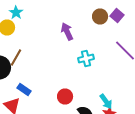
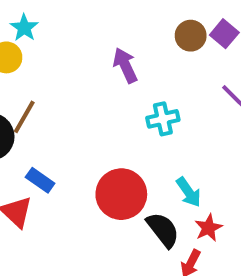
red circle: (65, 96) -> (121, 194), size x1.6
cyan arrow: (106, 102) -> (189, 192), moved

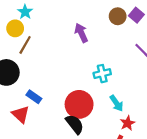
brown line: (24, 117) -> (25, 45), moved
cyan cross: (163, 119) -> (102, 74), moved
black semicircle: (163, 230) -> (75, 124), moved

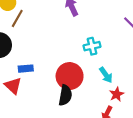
blue rectangle: (34, 97) -> (26, 69), turned -40
black semicircle: (75, 124) -> (65, 95), turned 48

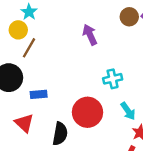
blue rectangle: (26, 69) -> (39, 94), moved
black semicircle: (65, 95) -> (60, 134), moved

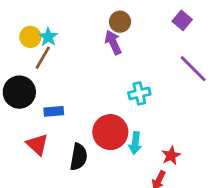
cyan star: (29, 12) -> (48, 37), moved
brown circle: (129, 17) -> (120, 22), moved
cyan arrow: (128, 111) -> (135, 143), moved, turned 42

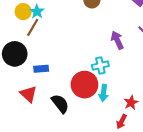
purple arrow: (113, 42) -> (117, 40), moved
cyan cross: (139, 93) -> (100, 66), moved
black semicircle: (79, 157) -> (60, 104), turned -48

